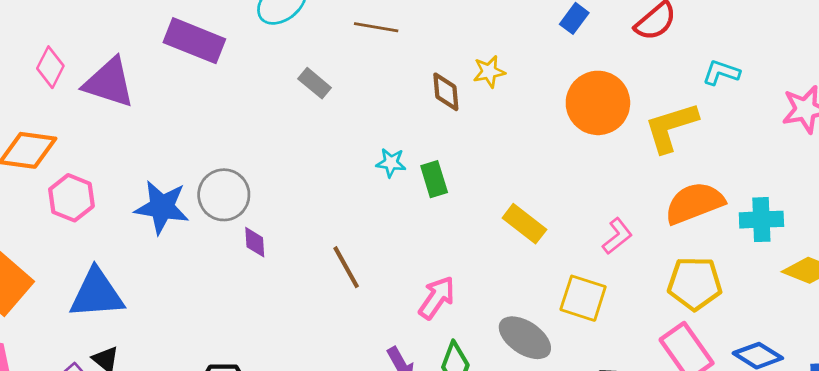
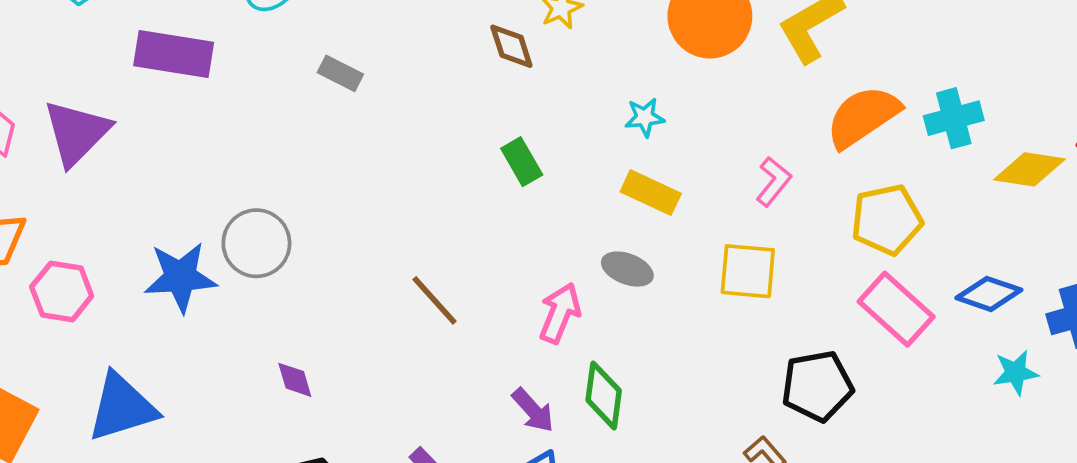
purple triangle: (109, 83) -> (76, 133), turned -50
cyan star: (391, 163) -> (645, 117), moved
purple diamond: (255, 242) -> (295, 380), moved
gray ellipse: (525, 338) -> (627, 269), moved, size x0.7

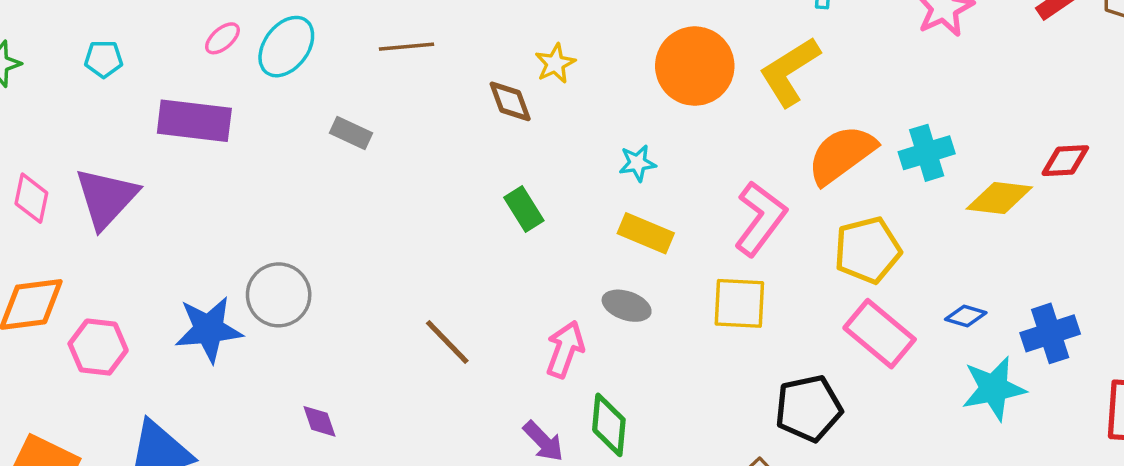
pink L-shape: (774, 181) -> (760, 219), size x1.6
blue diamond: (989, 294) -> (966, 316), size x0.7
cyan star: (1016, 373) -> (994, 389), size x1.5

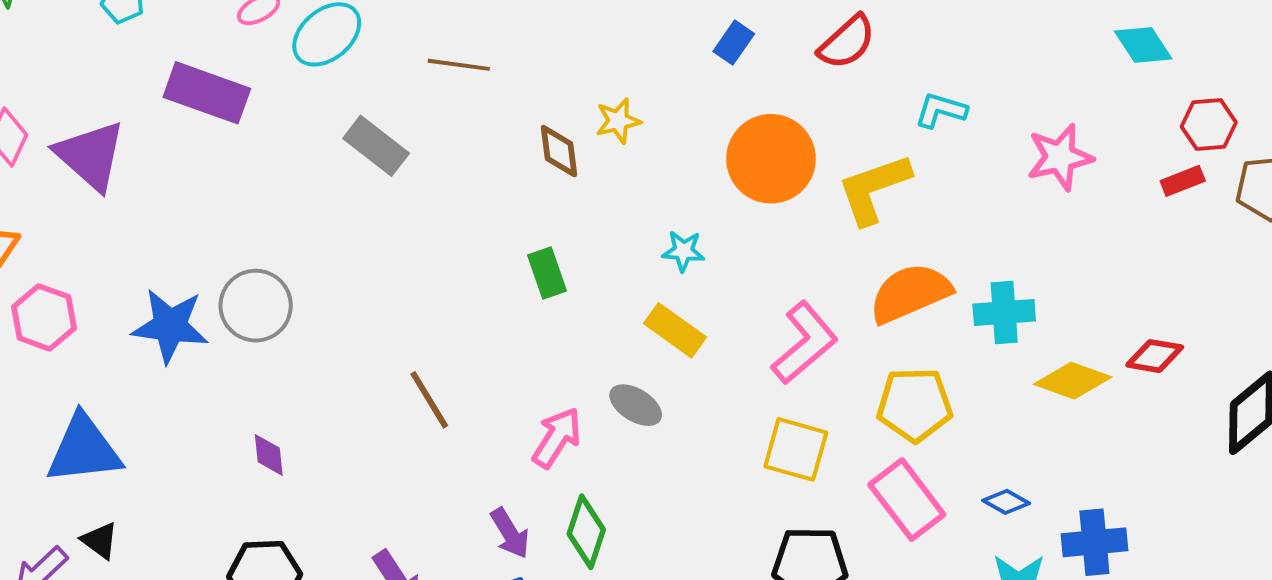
gray rectangle: (351, 133) -> (376, 146), size x1.4
purple triangle: (106, 198) -> (90, 155), turned -44
yellow square: (739, 303) -> (796, 449), moved

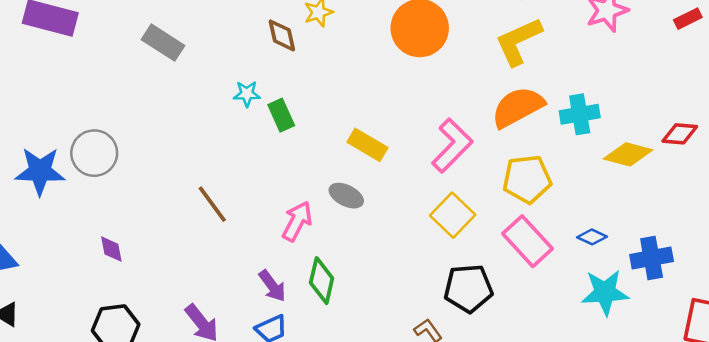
yellow L-shape: (874, 189) -> (518, 41), moved
cyan star: (683, 251) -> (247, 94), moved
yellow square: (796, 449) -> (453, 215), turned 33

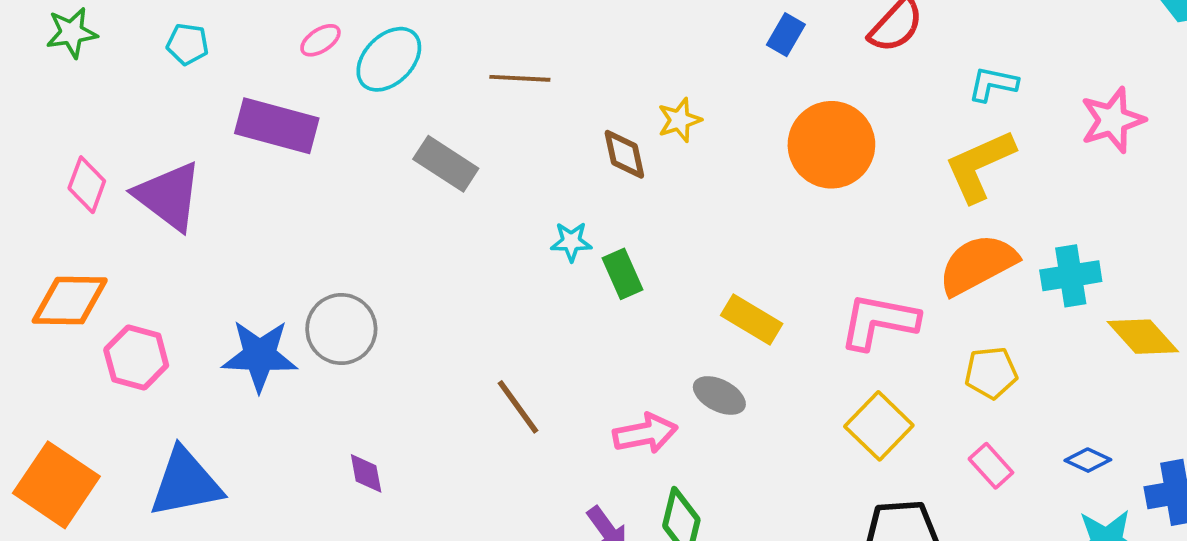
pink L-shape: (452, 146) -> (879, 321), turned -124
yellow diamond: (628, 154) -> (1143, 337), turned 33
yellow pentagon: (527, 179) -> (991, 373), size x0.7
pink arrow: (297, 221) -> (645, 433), turned 51
pink rectangle: (527, 241) -> (991, 466), size x0.6

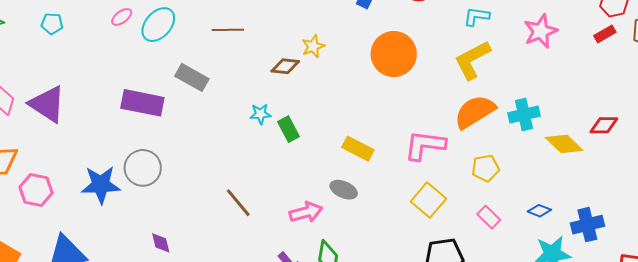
purple rectangle: (277, 126) -> (142, 103), moved
brown diamond: (624, 154) -> (285, 66), turned -68

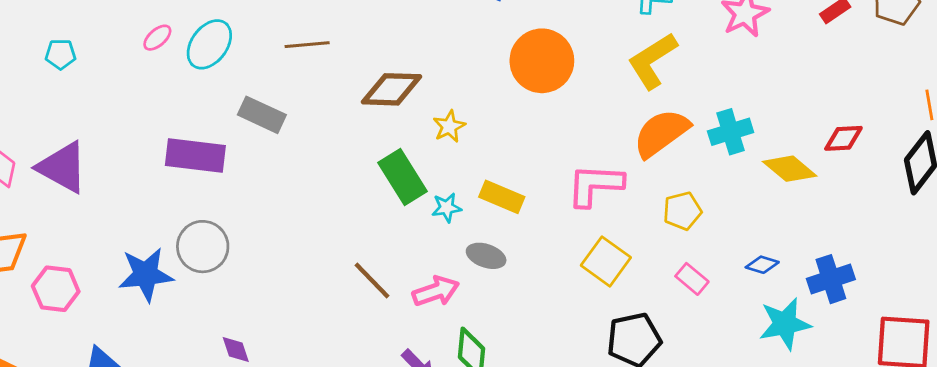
yellow star: (313, 46) -> (449, 126), moved
brown diamond: (285, 66) -> (391, 89), size x1.5
cyan star: (260, 114) -> (447, 208), moved
green rectangle: (288, 129) -> (403, 177), size x1.5
brown line: (238, 203) -> (372, 281), moved

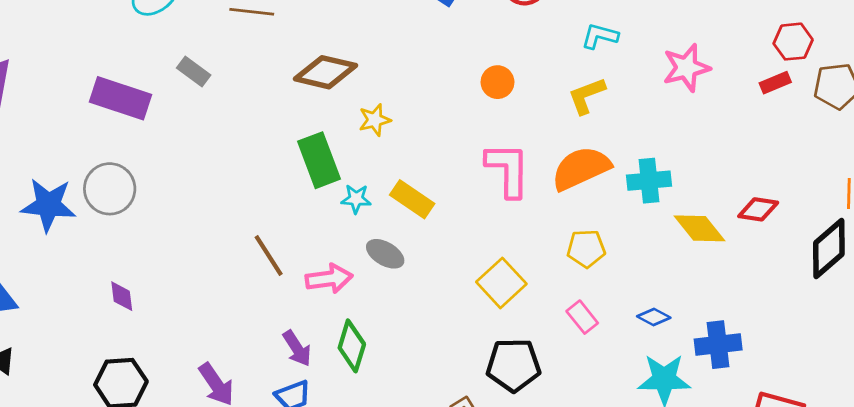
orange circle: (542, 61) -> (497, 82), moved, size x0.5
yellow L-shape: (652, 61) -> (587, 96), size x0.7
gray rectangle: (262, 115) -> (194, 72), size x0.7
pink L-shape: (595, 185) -> (508, 170), moved, turned 76

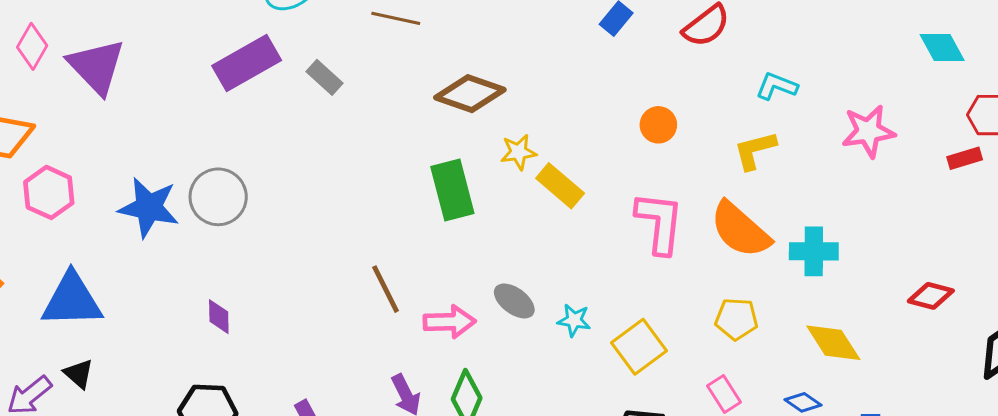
purple rectangle: (121, 98) -> (247, 63), moved, turned -54
orange semicircle: (581, 168) -> (740, 230), turned -120
cyan star: (356, 199) -> (574, 320), moved
yellow rectangle: (412, 199) -> (560, 186), moved
yellow diamond: (700, 228) -> (833, 343), moved

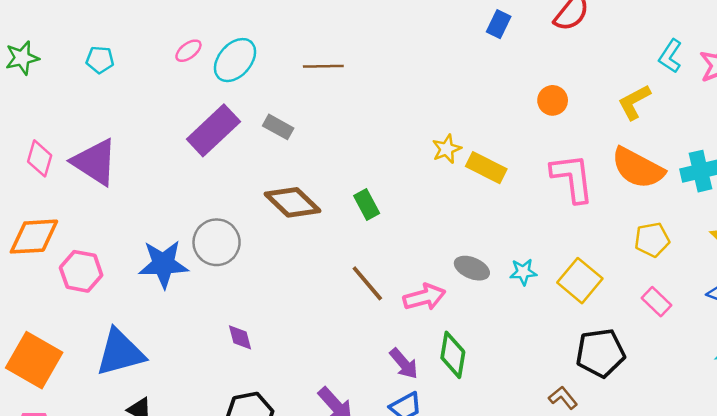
cyan L-shape: (777, 86) -> (670, 56), moved, turned -64
brown diamond: (470, 94) -> (293, 202), moved, turned 38
green rectangle: (452, 190) -> (367, 204), moved, size x0.6

